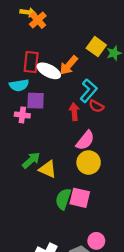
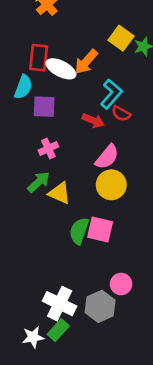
cyan semicircle: (19, 85) -> (23, 87), turned -60
red arrow: (74, 112) -> (93, 121), turned 119
pink cross: (22, 115) -> (48, 148), moved, turned -32

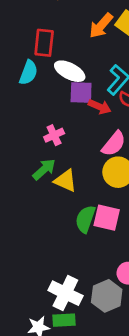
orange arrow: (86, 62) -> (101, 26), moved
white ellipse: (61, 69) -> (70, 71), moved
purple square: (44, 107) -> (81, 92), moved
green rectangle: (58, 330) -> (64, 320), turned 45

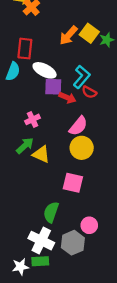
green semicircle: (85, 219) -> (51, 212), moved

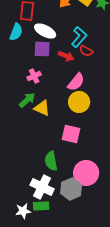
purple square: (53, 87) -> (42, 49), moved
green semicircle: (51, 212) -> (51, 161), turned -30
pink circle: (89, 225) -> (86, 173), size x1.6

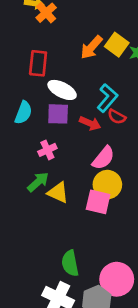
cyan semicircle: (16, 32) -> (23, 113), moved
pink square: (71, 134) -> (98, 202), moved

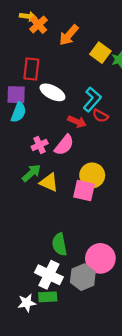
orange arrow: (91, 47) -> (69, 35), moved
purple square: (58, 114) -> (16, 95), moved
pink semicircle: (103, 158) -> (64, 145), moved

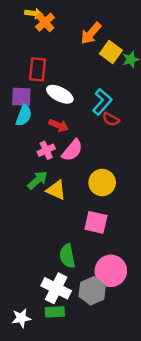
orange arrow: (69, 35) -> (91, 33), moved
red arrow: (77, 122) -> (59, 125), moved
pink square: (84, 191) -> (96, 222), moved
white star: (27, 303) -> (21, 318), moved

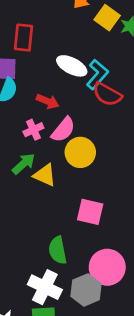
white ellipse: (60, 94) -> (72, 66), moved
red semicircle: (111, 119) -> (107, 94), size x1.5
yellow circle: (102, 183) -> (80, 152), moved

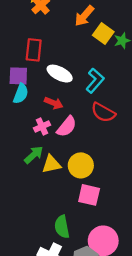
white ellipse: (72, 66) -> (60, 74), moved
red semicircle: (107, 94) -> (103, 112), moved
yellow circle: (80, 152) -> (81, 165), moved
yellow triangle: (45, 175) -> (51, 164), turned -36

